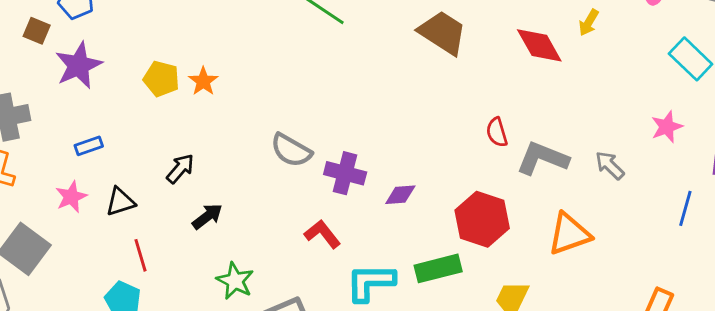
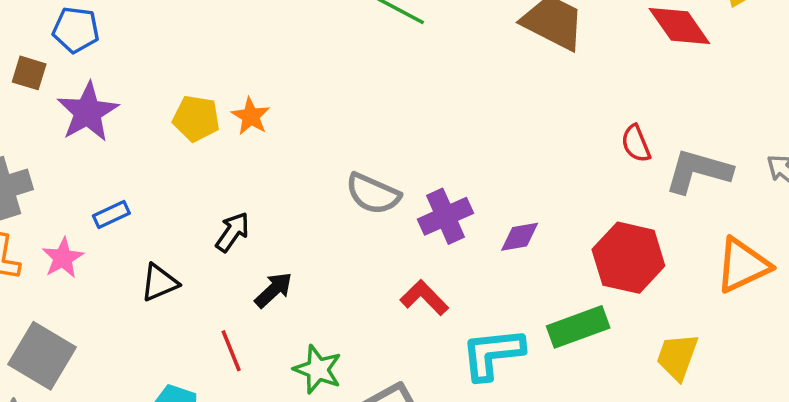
purple cross: (345, 173) -> (446, 216), turned -33
pink star: (71, 197) -> (63, 258), moved
red line: (141, 255) -> (231, 351), moved

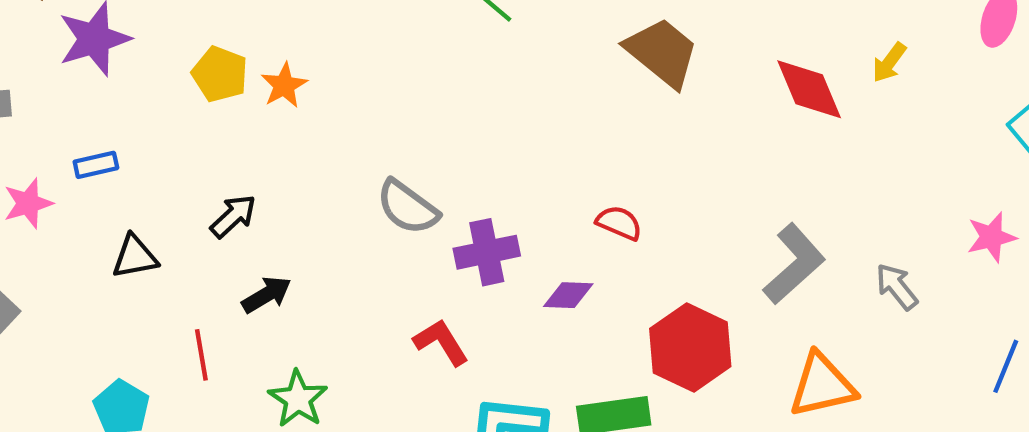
red semicircle: (636, 144) -> (619, 223), moved, turned 123
gray L-shape: (698, 171) -> (794, 264), turned 110

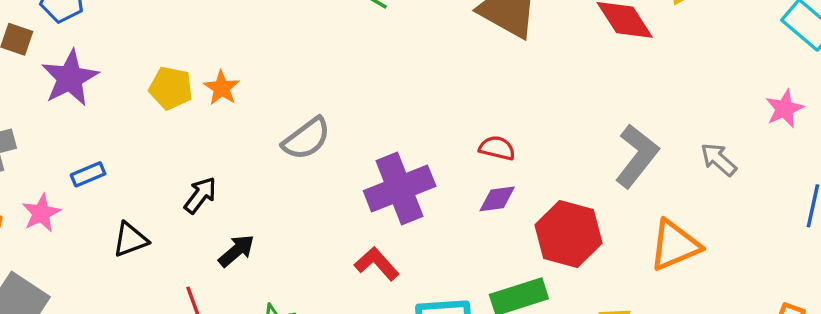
gray semicircle: (408, 207) -> (306, 139), moved, turned -63
purple cross: (487, 252) -> (400, 188), size x1.4
purple diamond: (568, 295) -> (497, 199), moved

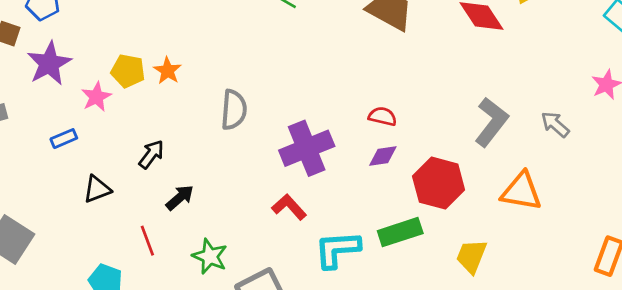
gray semicircle: (306, 139) -> (234, 110), turned -48
pink star: (41, 213) -> (96, 97), moved
orange triangle: (675, 245) -> (521, 191), turned 33

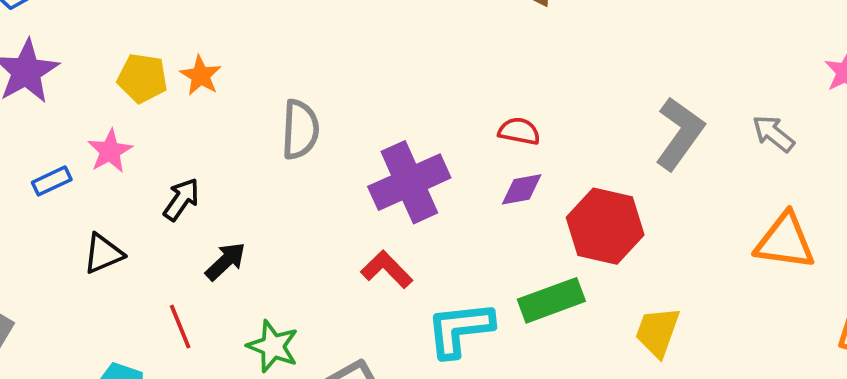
pink star: (96, 97) -> (110, 151), moved
orange triangle: (521, 191) -> (785, 241), moved

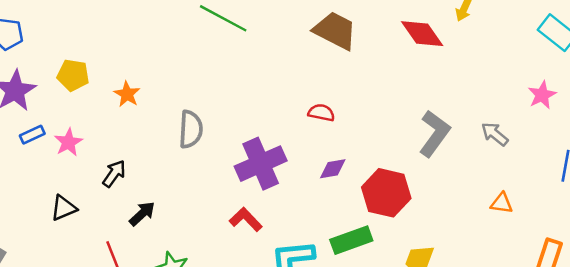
yellow pentagon: (142, 78) -> (73, 75), moved
red semicircle: (519, 131) -> (321, 113), moved
blue rectangle: (52, 181) -> (32, 135), moved
orange triangle: (785, 241) -> (502, 203), size x0.6

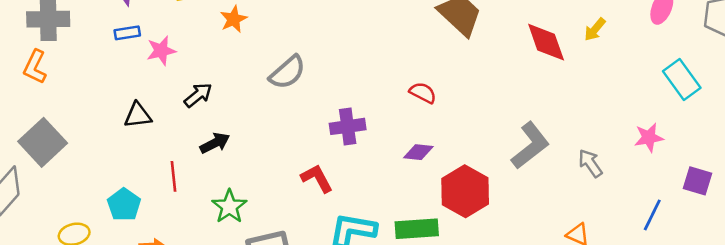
gray semicircle: (191, 129) -> (287, 72), turned 30
purple cross: (261, 164) -> (348, 126), size x0.7

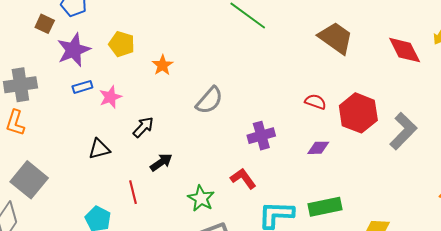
red hexagon: (465, 191) -> (358, 113), moved
green star: (229, 206) -> (201, 198), moved

